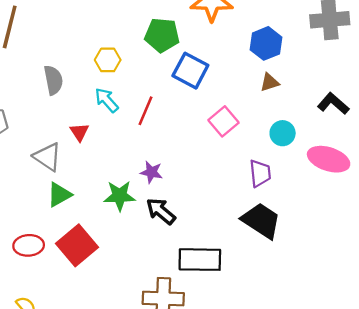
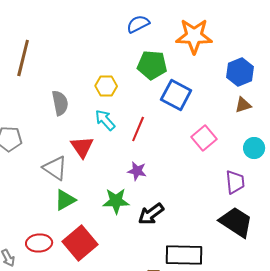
red triangle: (79, 132) -> (82, 147), size x1.4
purple star: (151, 172) -> (137, 171), moved
black arrow: (161, 211) -> (151, 214), turned -76

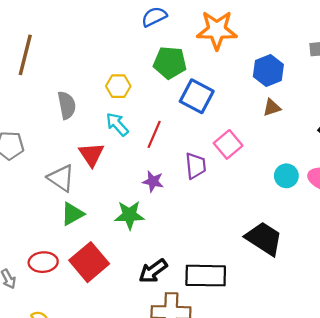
cyan circle: (254, 148) -> (286, 176), moved
purple trapezoid: (235, 182) -> (196, 166), moved
black arrow: (151, 214) -> (153, 271), moved

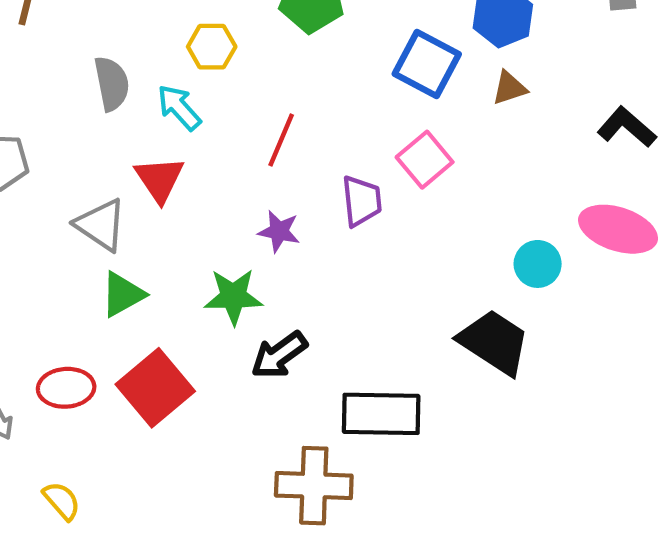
blue square: (197, 96) -> (427, 64), moved
cyan arrow: (117, 124) -> (179, 107), moved
cyan circle: (286, 176) -> (538, 264), moved
black arrow: (153, 271) -> (279, 355), moved

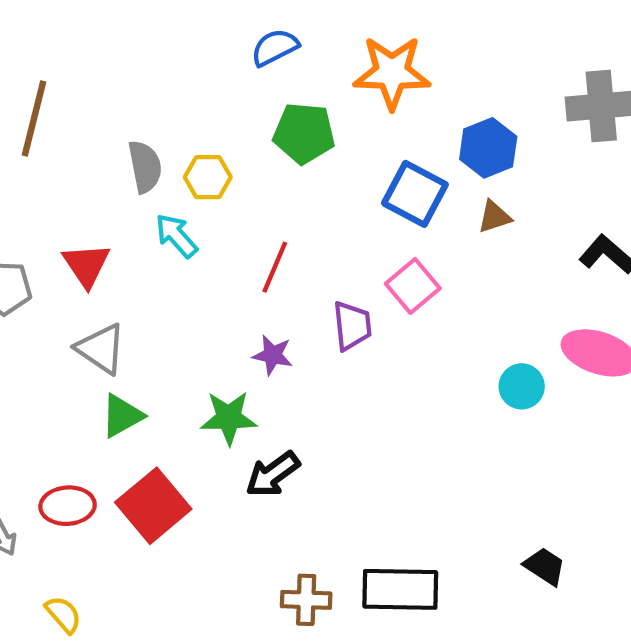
gray semicircle: (112, 84) -> (145, 167), moved
red triangle: (160, 179) -> (86, 265), moved
black trapezoid: (494, 342) -> (545, 566), moved, size x0.6
black rectangle: (381, 414) -> (400, 589), moved
brown cross: (314, 486) -> (306, 600), size x0.7

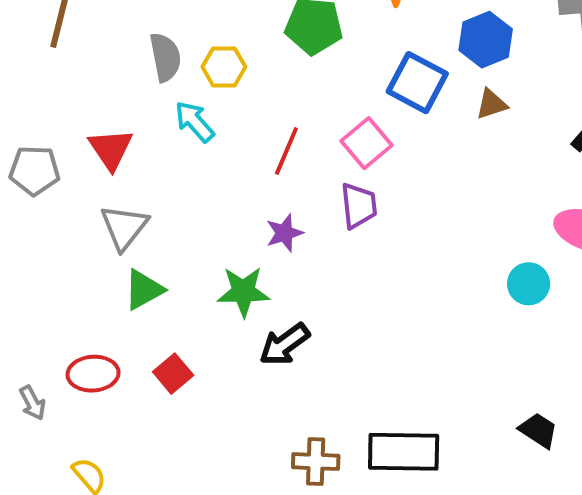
pink square: (413, 286) -> (366, 143), moved
gray triangle: (101, 349) -> (124, 227), turned 34
purple star: (273, 355) -> (284, 233), turned -30
cyan circle: (522, 386) -> (529, 284), moved
red square: (153, 506) -> (173, 374), size x0.6

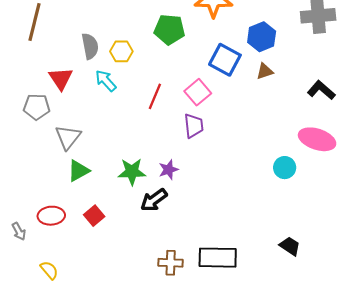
red triangle: (111, 149) -> (61, 79), moved
gray pentagon: (34, 170) -> (37, 107), moved
purple star: (284, 233) -> (168, 170), moved

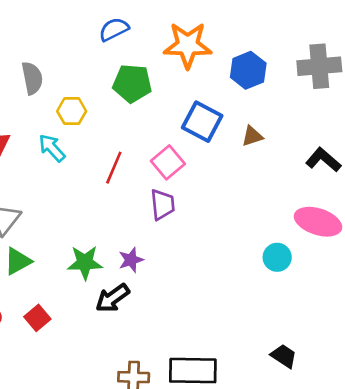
blue hexagon: (262, 37) -> (248, 70), moved
gray semicircle: (90, 46) -> (32, 78), moved

